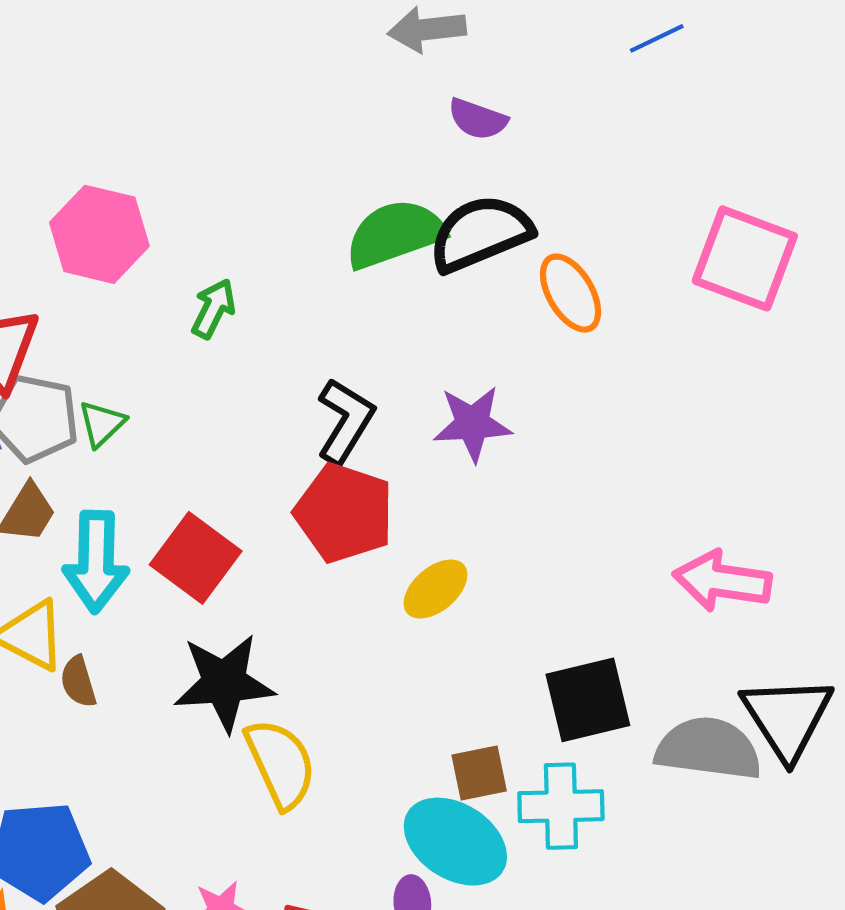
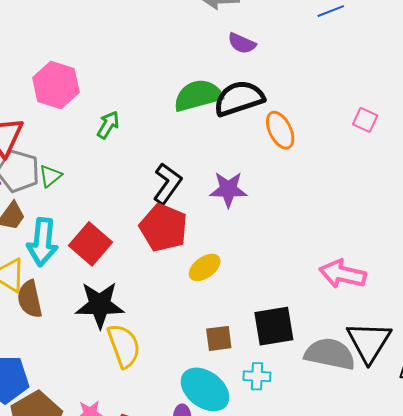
pink square: (745, 258) -> (365, 120), size x0.5
brown semicircle: (78, 682) -> (30, 299), size x1.5
brown square: (479, 773) -> (219, 338), moved
cyan cross: (561, 806) -> (257, 376), size x0.7

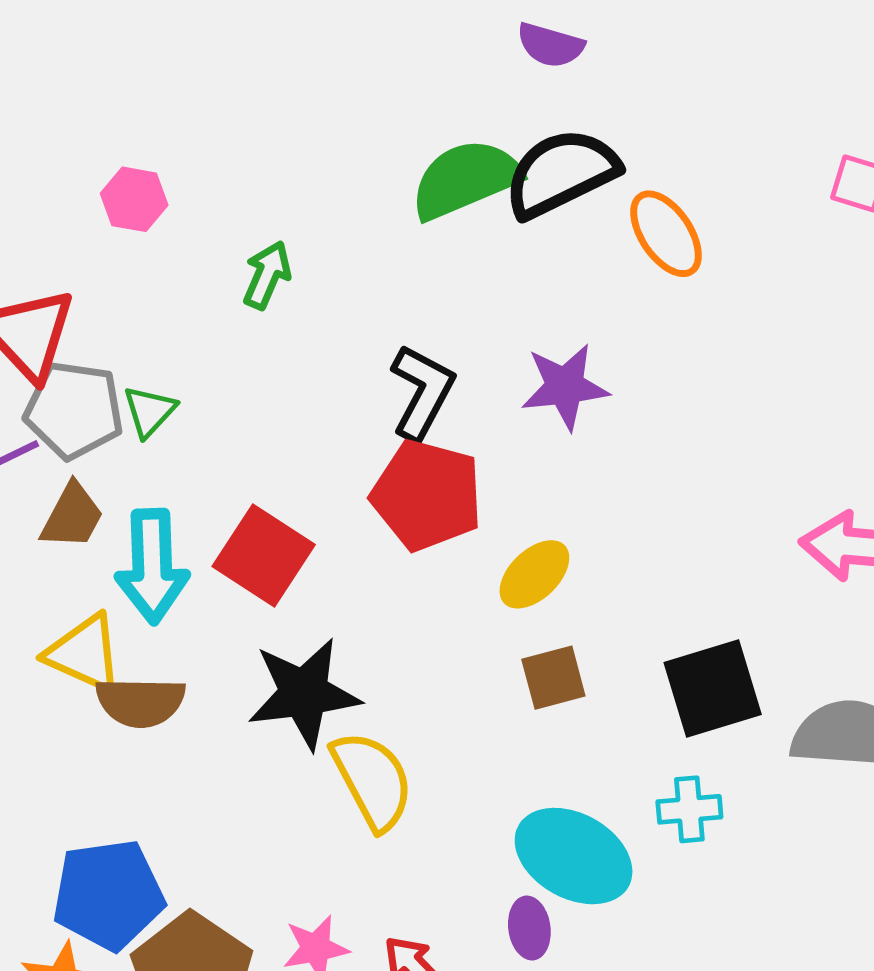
pink hexagon: (56, 85) -> (134, 199), size x0.6
brown semicircle: (30, 299) -> (140, 702), turned -69
brown square: (219, 338) -> (553, 678), moved

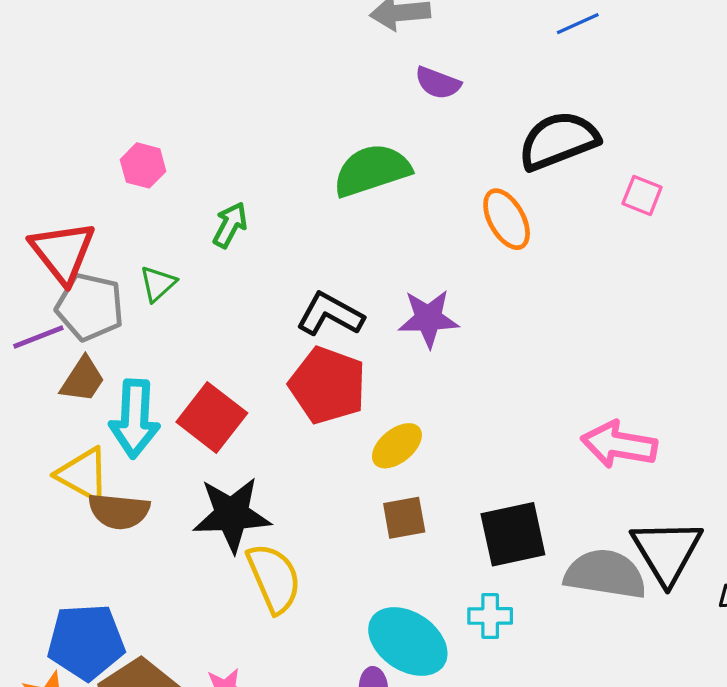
black semicircle: (561, 173) -> (558, 141), moved
black L-shape: (422, 392) -> (330, 314), turned -94
green triangle: (149, 411) -> (158, 284), moved

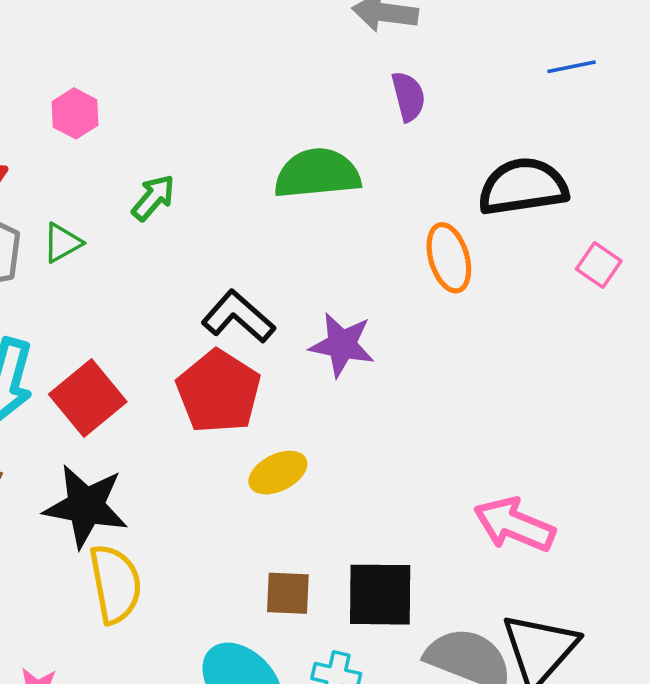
purple semicircle: (438, 83) -> (408, 96), turned -138
brown square: (404, 518) -> (288, 593), moved

